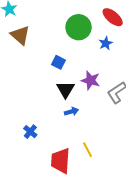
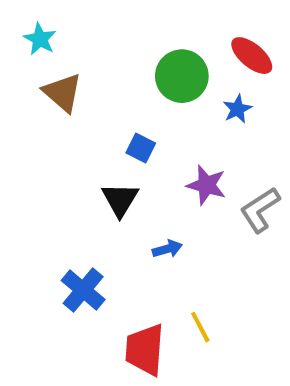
black triangle: (65, 89) -> (120, 199), moved
blue cross: (30, 132) -> (83, 290), size x1.5

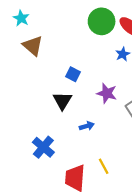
green circle: (182, 76) -> (102, 21), moved

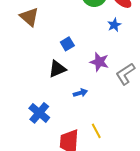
blue square: (73, 74) -> (67, 44), turned 32
black triangle: (62, 101) -> (57, 69), turned 36

